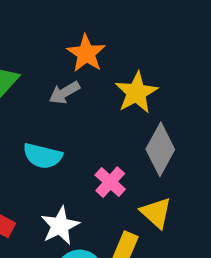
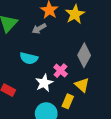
yellow star: (136, 93) -> (75, 14), moved
white star: (60, 226) -> (44, 83), moved

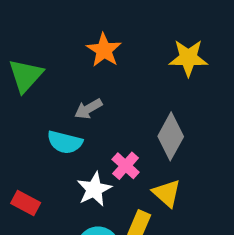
yellow star: (75, 14) -> (188, 58), moved, turned 30
gray arrow: (39, 29) -> (88, 109), moved

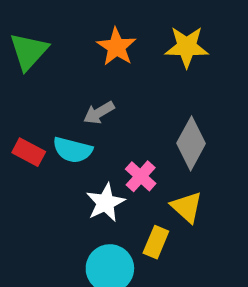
yellow star: (188, 58) -> (187, 47), moved
green triangle: (26, 76) -> (29, 51), moved
red rectangle: (26, 203) -> (29, 152), moved

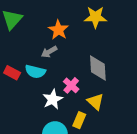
orange star: (116, 47) -> (58, 30), moved
gray diamond: (191, 143) -> (98, 68), turned -32

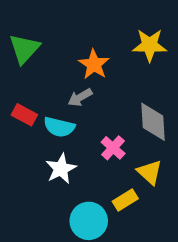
red rectangle: (12, 73) -> (24, 115), moved
white star: (53, 99) -> (61, 169), moved
yellow rectangle: (79, 120) -> (125, 200), turned 35

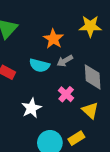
gray arrow: (80, 97) -> (65, 61), moved
cyan semicircle: (59, 127) -> (39, 65), moved
yellow rectangle: (125, 200) -> (76, 138), moved

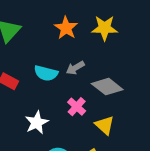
orange star: (53, 39) -> (66, 28), moved
gray diamond: (93, 77) -> (107, 87), turned -48

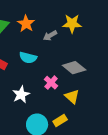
orange star: (66, 28) -> (26, 24), moved
gray arrow: (75, 68) -> (50, 36), moved

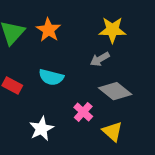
gray arrow: (50, 36) -> (100, 59), moved

